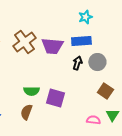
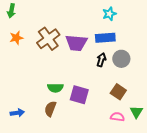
brown square: (105, 91) -> (118, 92), moved

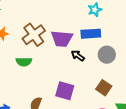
black arrow: (101, 60) -> (78, 56), moved, turned -72
green semicircle: (55, 88) -> (24, 62), moved

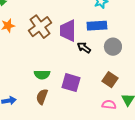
purple trapezoid: (62, 39) -> (68, 31), turned 85
green semicircle: (24, 62) -> (42, 75), moved

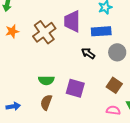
purple trapezoid: (68, 31) -> (72, 21), moved

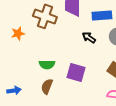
orange star: (12, 31) -> (18, 33), moved
brown cross: (44, 32) -> (45, 16), turned -35

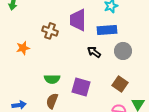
brown cross: (45, 16) -> (50, 31), size x0.7

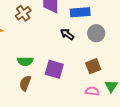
brown cross: (50, 31) -> (23, 13), turned 35
brown square: (120, 84) -> (93, 66), turned 35

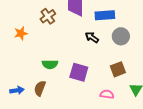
brown semicircle: (25, 83) -> (40, 88), moved
pink semicircle: (92, 91) -> (107, 94), moved

